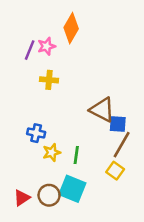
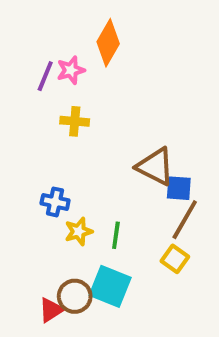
red triangle: (22, 198) -> (51, 310), moved

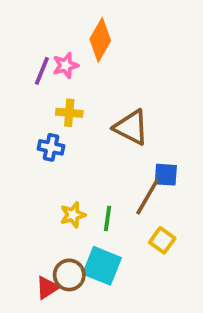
brown triangle: (155, 167) -> (131, 127), moved
blue cross: (55, 202) -> (51, 147), moved
brown line: (185, 220) -> (148, 197), moved

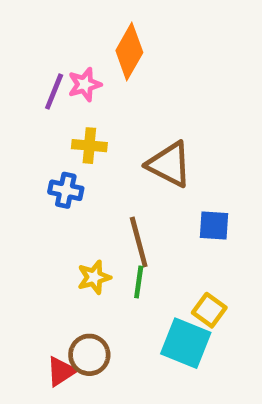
brown line: (148, 197) -> (139, 242), moved, turned -45
cyan square: (102, 266) -> (186, 343), moved

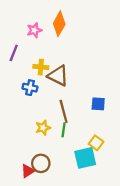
pink star: (85, 84) -> (34, 30), moved
purple line: (54, 91) -> (14, 53), moved
brown triangle: (169, 164) -> (58, 76), moved
cyan square: (186, 343) -> (85, 158), turned -35

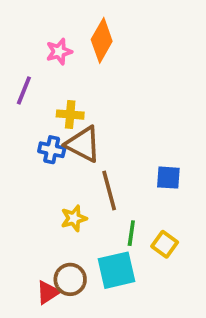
brown triangle: (58, 76) -> (83, 144), moved
green line: (64, 130) -> (131, 233), moved
cyan square: (85, 158) -> (116, 270), moved

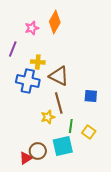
brown triangle: (83, 144) -> (59, 76), moved
blue cross: (52, 150) -> (28, 81), size x1.6
yellow star: (74, 218) -> (48, 117), moved

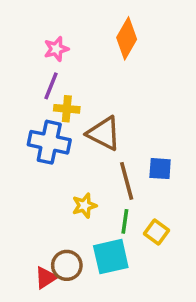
orange diamond: (55, 22) -> (127, 38), moved
purple line: (13, 49) -> (51, 86), moved
brown line: (59, 103) -> (127, 181), moved

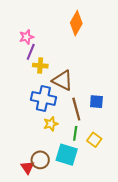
pink star: (56, 49) -> (26, 37), moved
blue cross: (49, 142) -> (43, 98), moved
cyan square: (111, 257) -> (67, 155), turned 30
red triangle: (46, 278) -> (27, 167), turned -32

